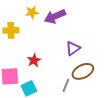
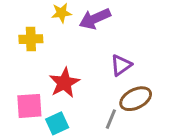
red star: (34, 60) -> (64, 83), size x1.5

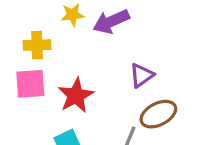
pink square: (29, 106) -> (30, 84), moved

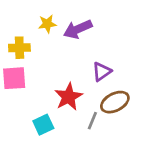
red star: (76, 96) -> (69, 97), moved

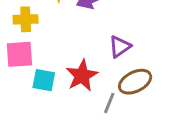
cyan square: (43, 125) -> (44, 80), moved, turned 36

